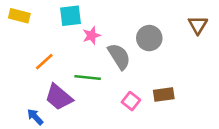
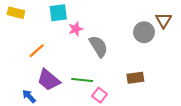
gray circle: (149, 38) -> (144, 32), moved
green line: (88, 77) -> (82, 80), moved
pink square: (131, 101) -> (100, 95), moved

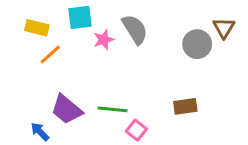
yellow rectangle: (16, 13) -> (37, 28), moved
gray semicircle: (98, 46) -> (135, 29), moved
orange line: (37, 51) -> (50, 54), moved

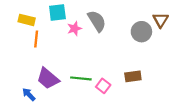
orange line: (50, 54) -> (36, 39), turned -42
pink square: (136, 130) -> (103, 86), moved

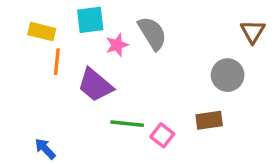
gray circle: (141, 32) -> (228, 75), moved
purple trapezoid: (48, 78) -> (95, 85), moved

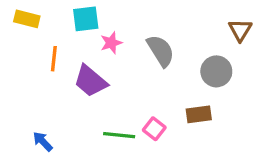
yellow rectangle: (42, 32) -> (27, 19), moved
gray semicircle: (152, 33) -> (161, 51), moved
green line: (127, 124) -> (119, 135), moved

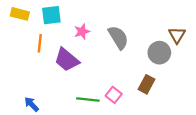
cyan square: (86, 19) -> (51, 15), moved
brown triangle: (240, 30) -> (177, 35), moved
brown rectangle: (199, 114) -> (146, 84), turned -54

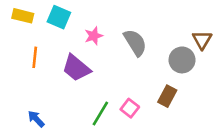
cyan square: (51, 15) -> (59, 17), turned 30
orange line: (40, 43) -> (35, 57), moved
green line: (88, 100) -> (100, 113), turned -65

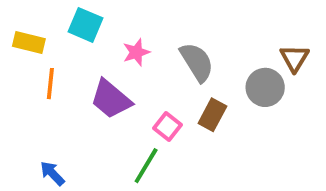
yellow rectangle: (23, 16) -> (29, 42), moved
brown rectangle: (167, 96) -> (212, 115), moved
pink square: (130, 108) -> (168, 126), moved

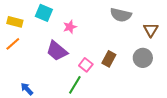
gray semicircle: (197, 62) -> (121, 15), moved, turned 135
orange line: (50, 84) -> (13, 44), moved, turned 42
gray circle: (265, 87) -> (143, 58), moved

